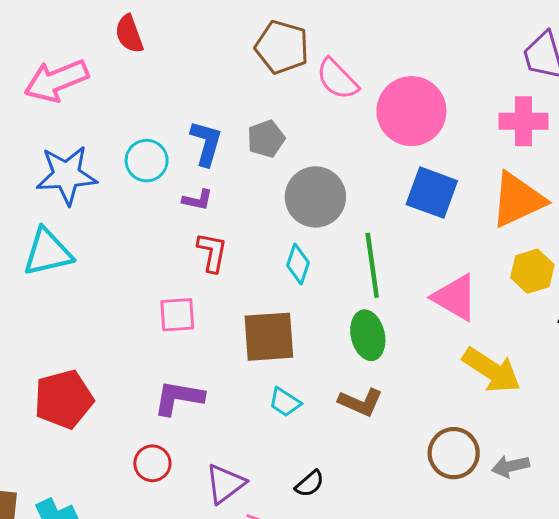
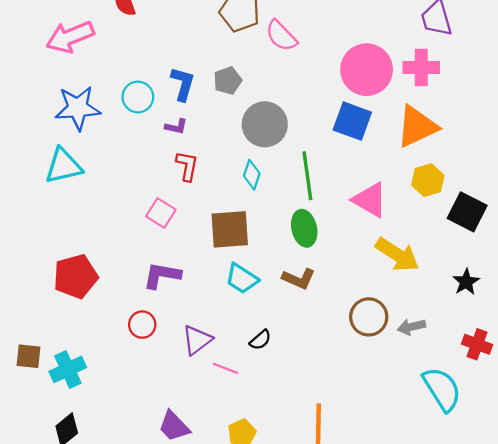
pink circle: (411, 111) -> (367, 70), moved
pink square: (177, 315) -> (161, 213), turned 36
cyan trapezoid: (285, 402) -> (242, 279), size x1.4

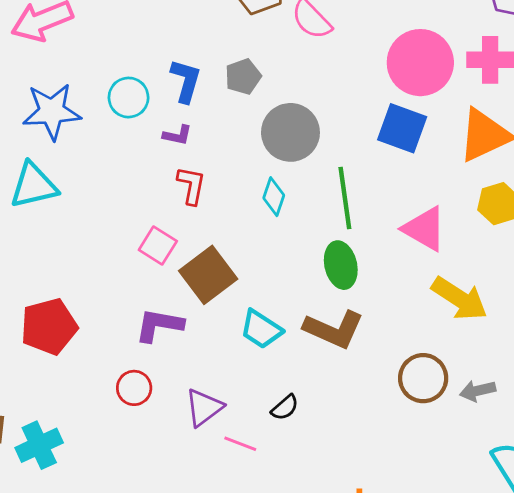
brown square: (230, 229) -> (208, 275), moved, turned -33
brown L-shape: (299, 279) -> (334, 329), size x1.4

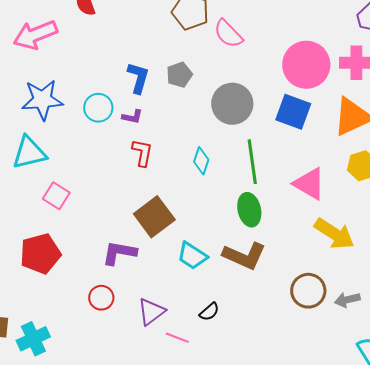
cyan circle: (129, 98) -> (98, 108), moved
gray circle: (290, 132) -> (232, 104), moved
pink square: (158, 246) -> (56, 196), moved

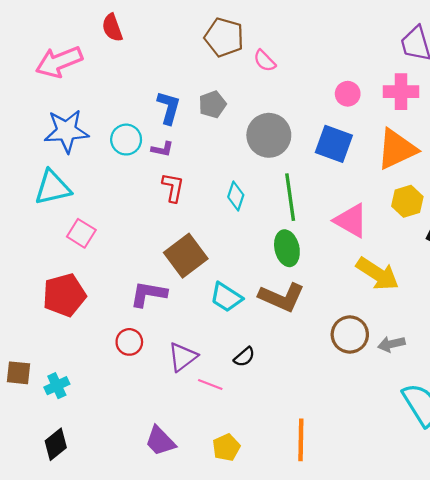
pink semicircle: (228, 34) -> (265, 61), size x0.7
pink circle: (306, 65) -> (348, 94), size x0.5
cyan cross: (33, 339) -> (57, 386), size x0.7

